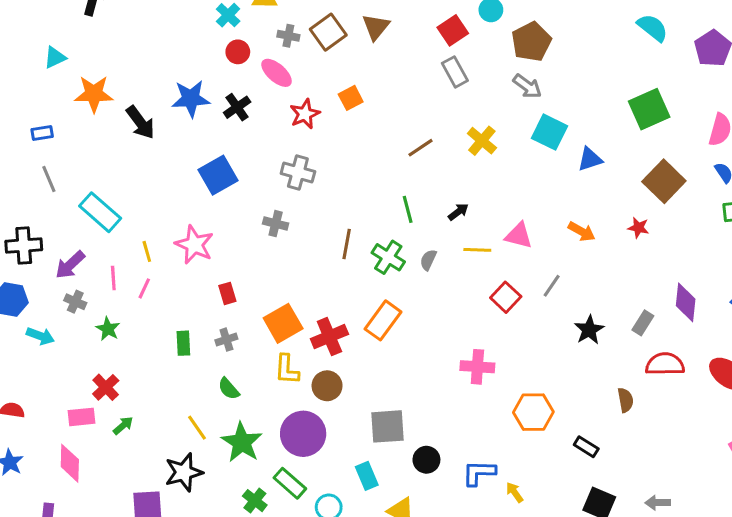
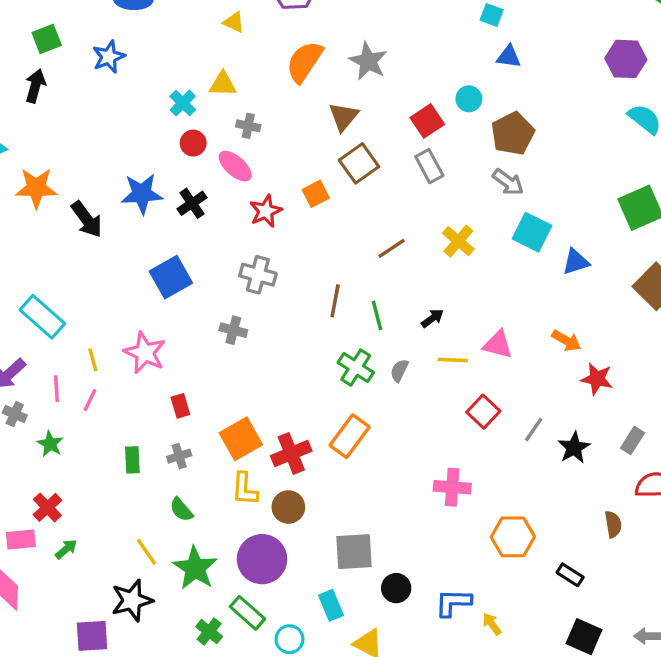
brown square: (328, 32) -> (359, 163), moved
red star: (638, 228) -> (597, 379), moved, size x1.4
brown line: (347, 244) -> (335, 301), moved
gray line: (552, 286) -> (534, 430), moved

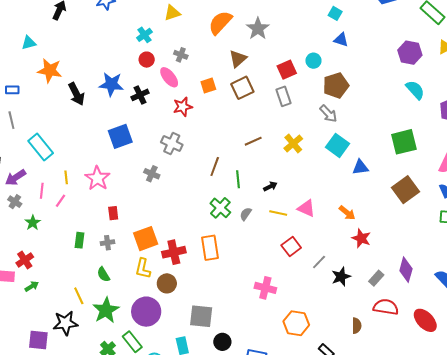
yellow triangle: (223, 84) -> (172, 13), moved, turned -30
orange square: (316, 194) -> (208, 85), moved
orange rectangle: (350, 436) -> (210, 248), turned -55

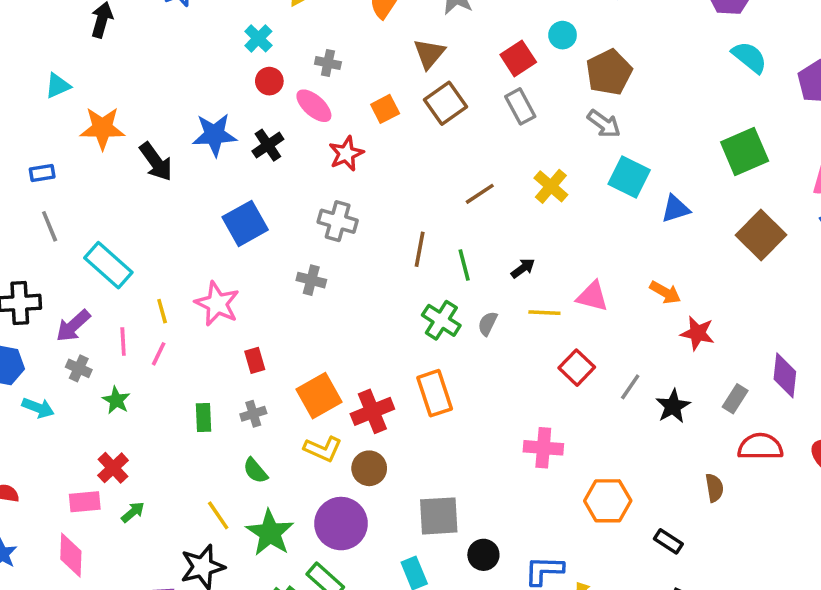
yellow L-shape: (143, 269) -> (323, 449), turned -70

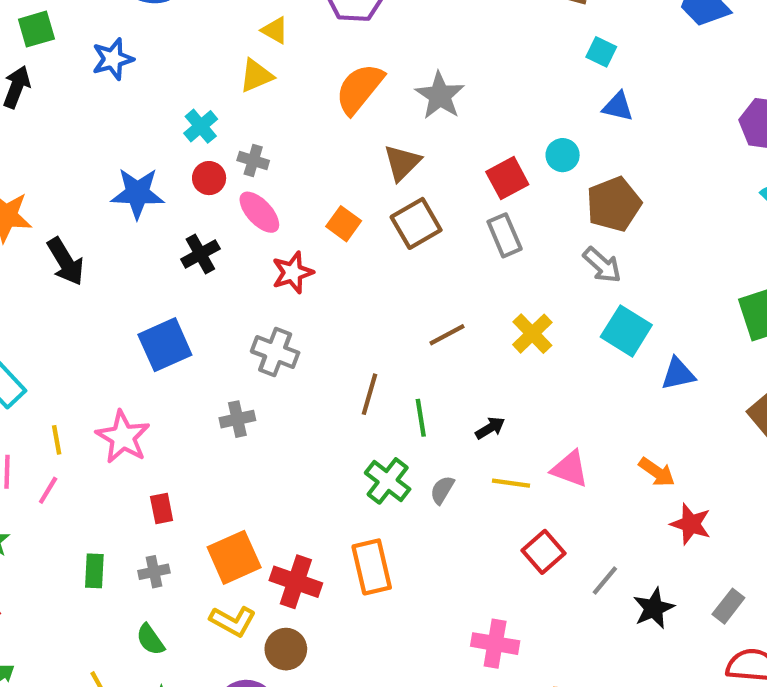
gray cross: (328, 63) -> (253, 161), moved
orange square: (385, 109) -> (344, 224), turned -32
blue star: (214, 135) -> (137, 193), moved
gray cross: (311, 280) -> (237, 419), turned -32
red cross: (372, 411) -> (296, 582), turned 36

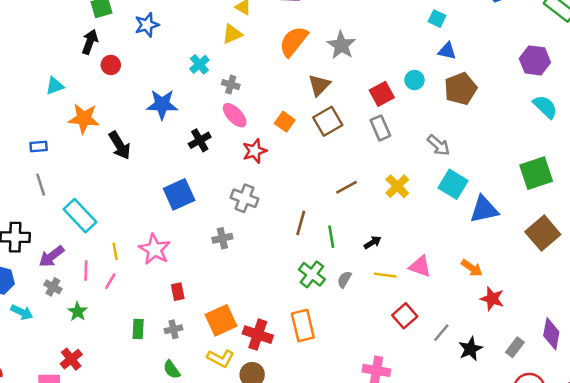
red circle: (209, 178) -> (111, 65), moved
brown pentagon: (614, 204) -> (461, 89), moved
blue triangle: (678, 374) -> (484, 209), size x1.4

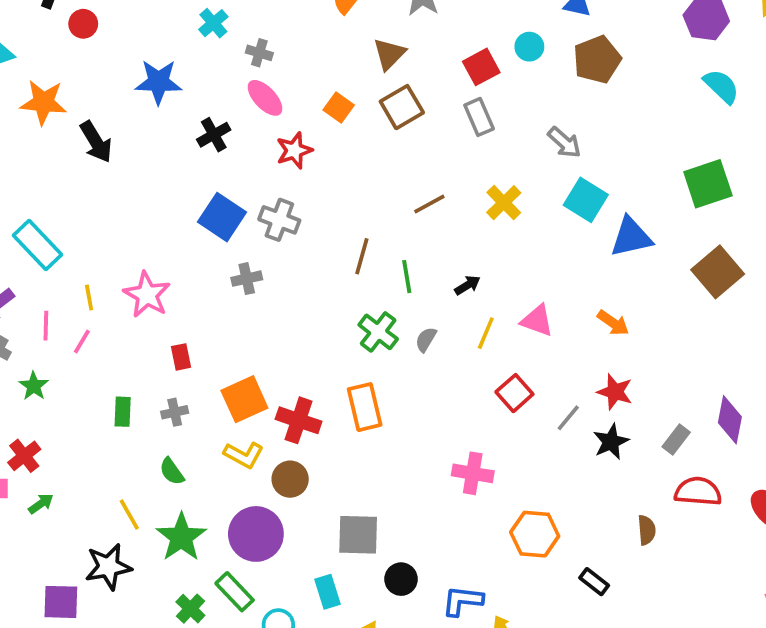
blue square: (179, 194) -> (222, 217), moved, turned -32
yellow line: (385, 275) -> (486, 333), turned -75
red star: (492, 299) -> (615, 392), moved

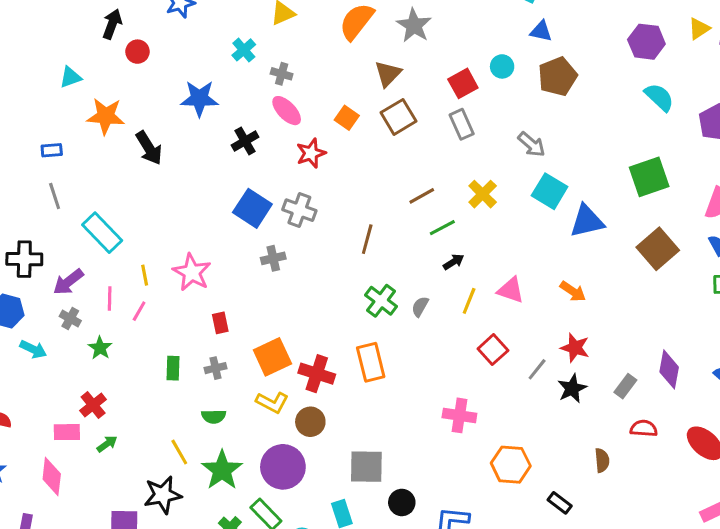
green line: (407, 277) -> (442, 228), moved, turned 72
green semicircle: (172, 471) -> (214, 416), turned -55
red semicircle: (698, 491) -> (644, 428), size x0.7

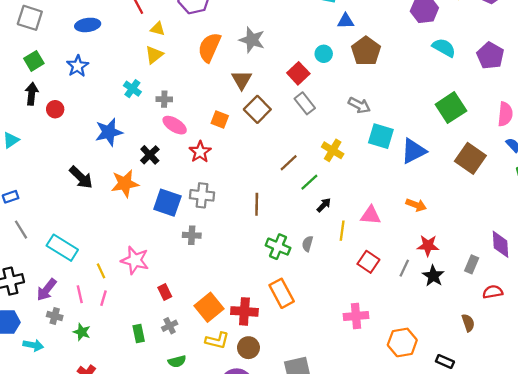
orange star: (106, 116) -> (125, 184), moved
gray cross: (273, 258) -> (192, 235), turned 30

